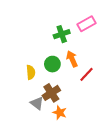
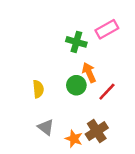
green cross: (62, 34) -> (76, 42), turned 35
green circle: (52, 64) -> (76, 85), moved
brown cross: (51, 93) -> (97, 131), moved

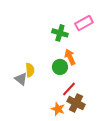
red line: (107, 92) -> (69, 89), moved
gray triangle: (46, 127) -> (21, 79), moved
brown cross: (97, 131) -> (76, 103), turned -30

